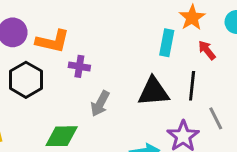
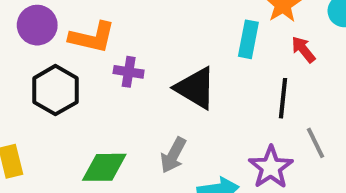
black triangle: (153, 92) -> (196, 88), moved, turned 36
gray arrow: (100, 104) -> (173, 155), moved

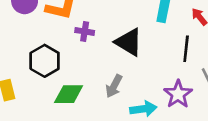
black hexagon: (55, 90) -> (45, 61), moved

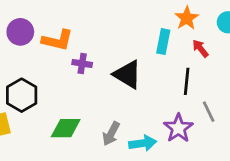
black hexagon: (45, 61) -> (22, 95), moved
gray arrow: (114, 86) -> (111, 134), moved

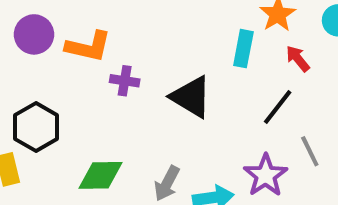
black line: (187, 81) -> (278, 107), turned 32

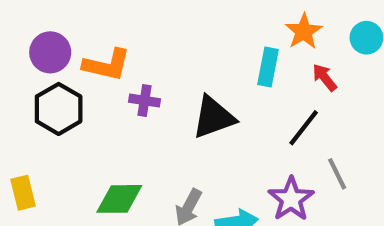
black triangle: (191, 97) -> (214, 117), turned -51
black hexagon: (36, 127) -> (59, 109), moved

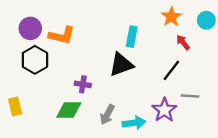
cyan rectangle: (268, 67) -> (132, 37), moved
purple cross: (144, 101) -> (83, 84), moved
gray line: (337, 174) -> (190, 96), turned -60

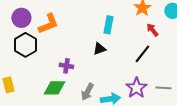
orange L-shape: (62, 35) -> (48, 24), turned -35
black triangle: (121, 65) -> (99, 49), size x0.6
gray line: (190, 96) -> (163, 88), moved

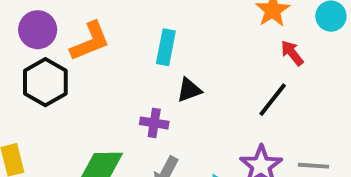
cyan rectangle: (108, 25) -> (166, 47), moved
purple cross: (66, 66) -> (154, 123), moved

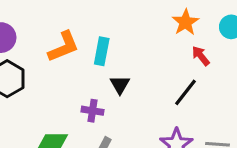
orange L-shape: (90, 41) -> (64, 47), moved
black triangle: (189, 90) -> (120, 85), turned -40

